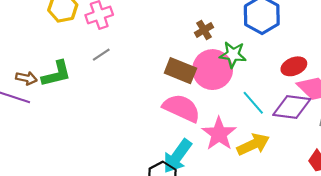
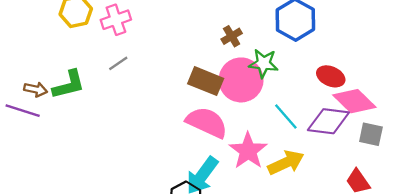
red ellipse: (294, 66) -> (331, 76), turned 45

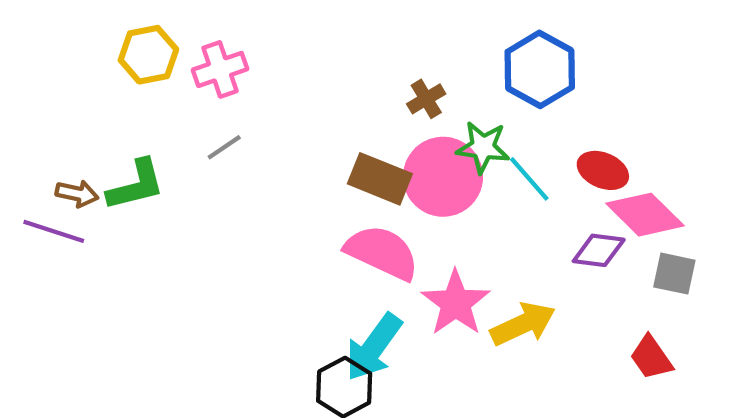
cyan line: (286, 117) -> (529, 179), moved
purple diamond: (328, 121) -> (599, 250), size x0.7

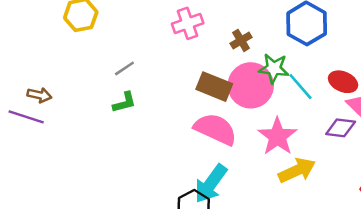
pink cross: (220, 69) -> (188, 23), moved
green L-shape: (136, 185) -> (124, 102), moved, size x0.7
pink star: (456, 303) -> (277, 136), moved

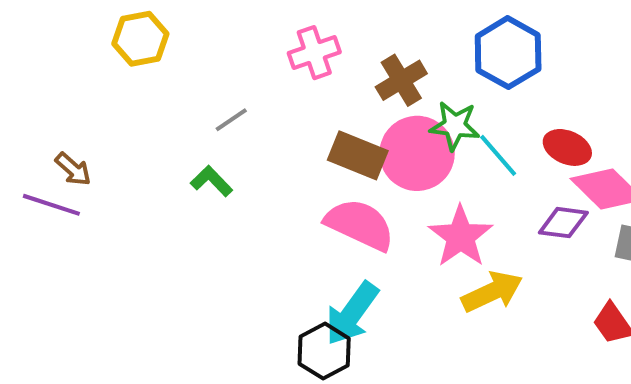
brown cross: (241, 40) -> (401, 80), size x1.4
gray line: (124, 68) -> (231, 120), moved
brown arrow: (39, 95) -> (73, 169), turned 30
green L-shape: (124, 102) -> (212, 181), turned -120

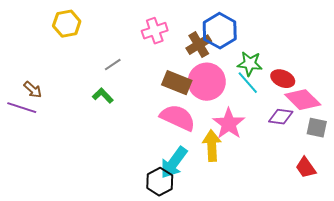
blue hexagon: (508, 53) -> (220, 31), moved
green star: (455, 126) -> (250, 64), moved
yellow arrow: (492, 292) -> (212, 146), moved, turned -68

